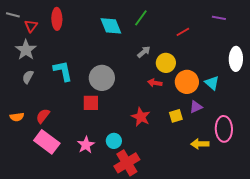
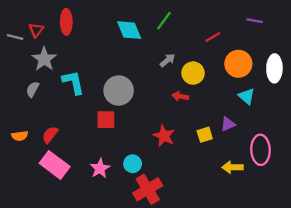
gray line: (13, 15) -> (15, 37), moved
gray star: (26, 50) -> (44, 59), moved
orange circle: (187, 82) -> (238, 64), moved

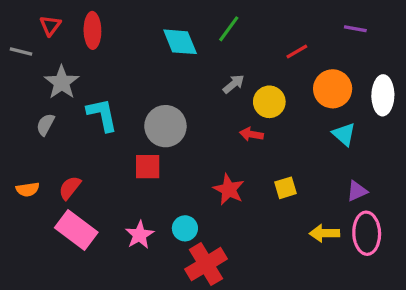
red triangle: (36, 30) -> (50, 26), moved
purple triangle: (228, 124) -> (357, 191), moved
pink ellipse: (260, 150) -> (367, 233), moved

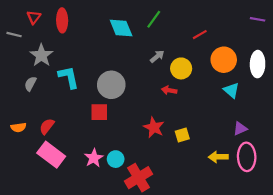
purple line: (355, 29) -> (258, 19), moved
yellow square: (286, 188) -> (182, 135), moved
cyan circle: (185, 228) -> (116, 159), moved

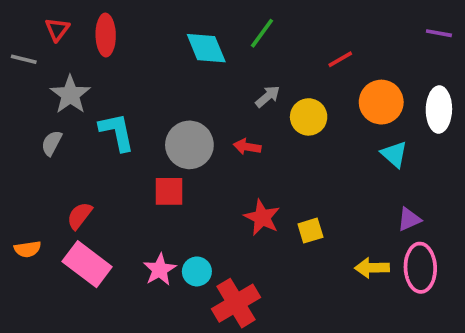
red arrow: (169, 90) -> (247, 147), moved
orange semicircle: (18, 127) -> (27, 249), moved

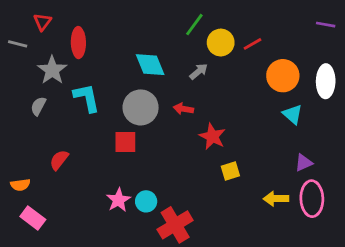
red ellipse: (106, 35) -> (78, 43), moved
cyan diamond: (206, 48) -> (150, 65), moved
yellow circle: (309, 117) -> (221, 43), moved
red star: (262, 217) -> (212, 136), moved
pink rectangle: (87, 264) -> (33, 218), moved, size x0.7

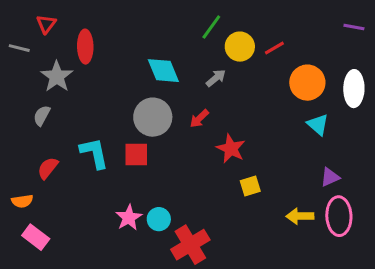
cyan L-shape: (87, 98) -> (94, 153), moved
red arrow: (183, 109) -> (199, 119), turned -54
red semicircle: (59, 160) -> (48, 168), moved

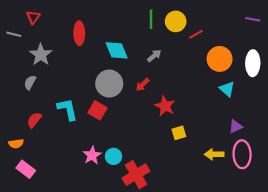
green line: (211, 27) -> (151, 19), turned -36
red ellipse: (85, 47) -> (79, 33), moved
yellow circle: (240, 47) -> (176, 21), moved
red square: (136, 155) -> (97, 110), turned 30

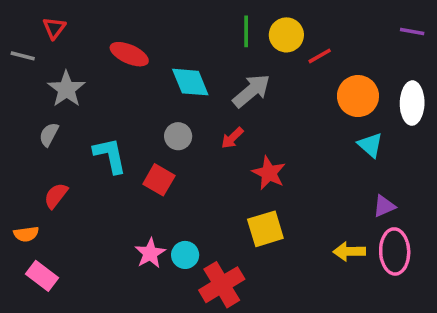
red ellipse: (79, 33) -> (129, 54), turned -65
gray arrow: (154, 56) -> (251, 91), size x1.6
gray circle: (109, 84) -> (178, 136), size x0.6
cyan L-shape: (67, 109) -> (110, 155), moved
yellow square: (179, 133) -> (265, 229), moved, size x1.5

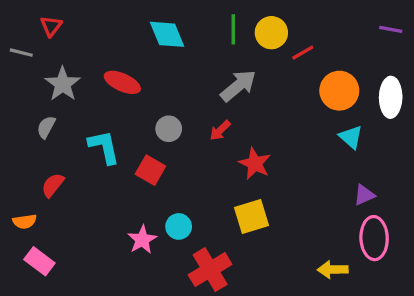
red ellipse: (129, 54) -> (122, 82), moved
cyan diamond: (190, 82) -> (167, 34), moved
yellow arrow: (349, 251) -> (333, 270), moved
cyan circle: (185, 255) -> (179, 226), moved

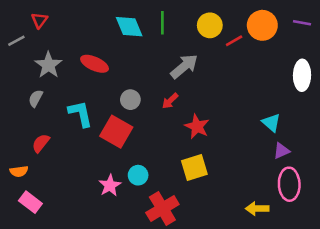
green line: (233, 29) -> (162, 23), moved
gray line: (21, 53) -> (16, 41), turned -42
orange circle: (339, 91) -> (262, 25), moved
cyan triangle: (351, 137) -> (271, 123), moved
red square: (150, 170) -> (116, 132), size x1.4

